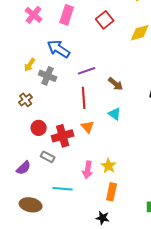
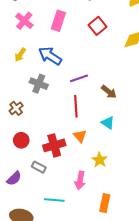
yellow arrow: (30, 65) -> (20, 55), moved
red circle: (39, 128) -> (21, 140), moved
yellow star: (109, 166) -> (100, 160), moved

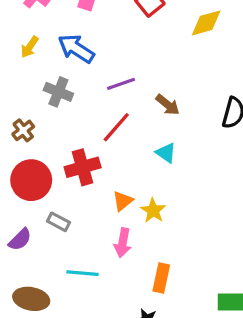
red line: (76, 106) -> (116, 127), turned 45
orange triangle: (80, 136) -> (123, 201), moved, turned 32
red circle: (21, 140) -> (31, 180), size x1.6
red cross: (54, 145) -> (83, 167), moved

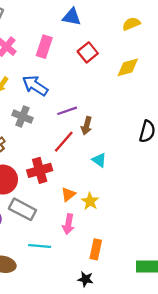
brown arrow: (168, 105) -> (87, 126), moved, turned 66
gray rectangle: (58, 222) -> (22, 209), size x1.6

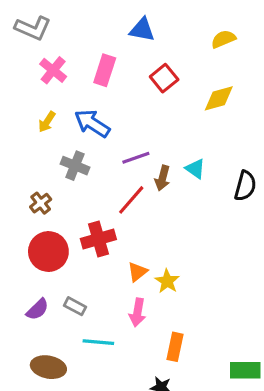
cyan triangle: (99, 160) -> (195, 169), moved
gray rectangle: (22, 209) -> (75, 306), moved, size x0.6

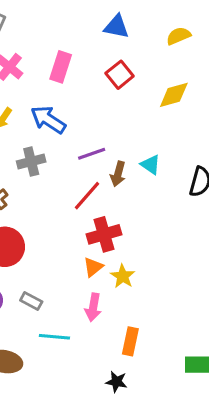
blue triangle: (142, 30) -> (116, 27), moved
gray cross: (75, 166) -> (31, 162), turned -36
red cross: (98, 239) -> (104, 234), moved

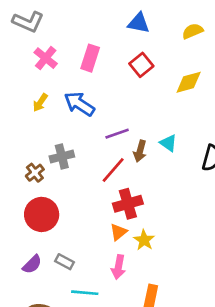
gray cross: (31, 162) -> (62, 157), moved

